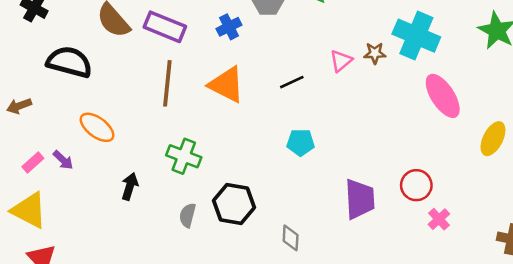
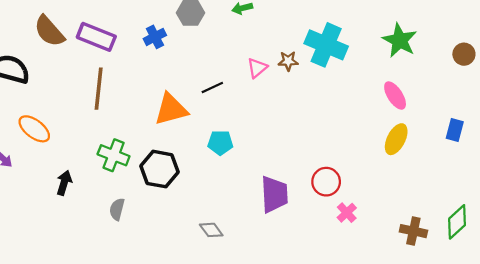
orange triangle: (226, 85) -> (171, 109), moved, turned -42
pink ellipse: (443, 96) -> (395, 95), moved, size x0.7
black hexagon: (234, 204) -> (159, 169), moved
gray diamond: (291, 238) -> (211, 230), turned -40

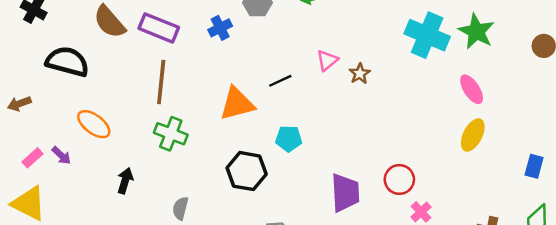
cyan cross: (326, 45) -> (427, 35), moved
brown star: (288, 61) -> (360, 74), moved, turned -30
blue rectangle: (455, 130) -> (534, 166), moved
green cross: (114, 155) -> (171, 134), moved
black hexagon: (159, 169) -> (247, 171), moved

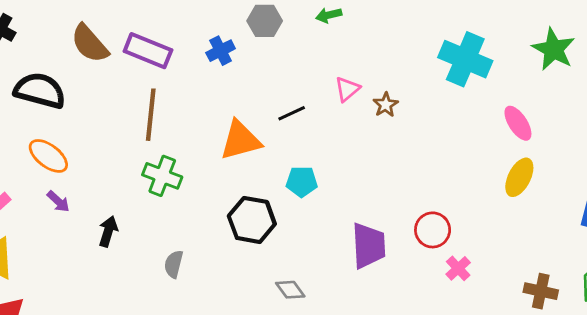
green star: (476, 32) -> (554, 49), moved
orange ellipse: (94, 124) -> (48, 156), moved
purple arrow: (61, 155) -> (58, 201), moved

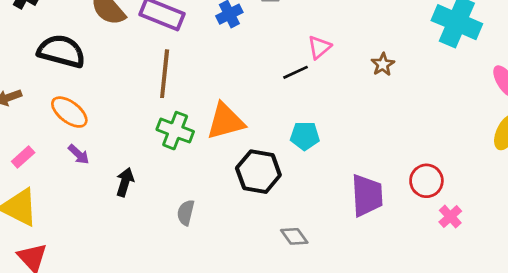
pink triangle: (347, 89) -> (319, 47), moved
orange triangle: (240, 140) -> (225, 121), moved

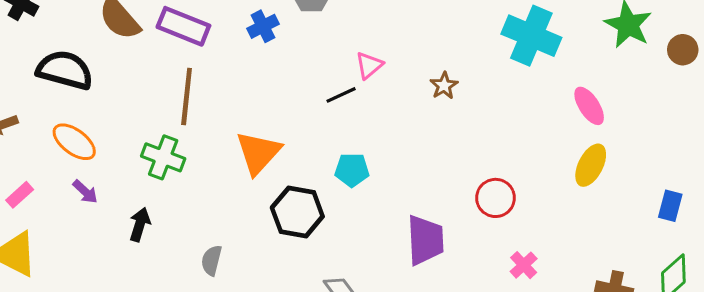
orange triangle: (225, 121) -> (258, 153), turned -33
green cross: (175, 131) -> (163, 157), moved
red circle: (426, 181) -> (496, 198), moved

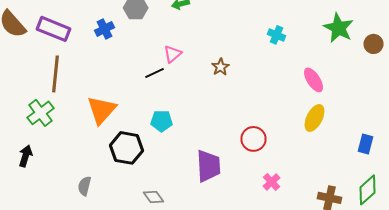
cyan cross: (531, 36) -> (276, 35), size x0.5
green cross: (163, 157) -> (40, 113), turned 32
gray semicircle: (212, 260) -> (84, 186), moved

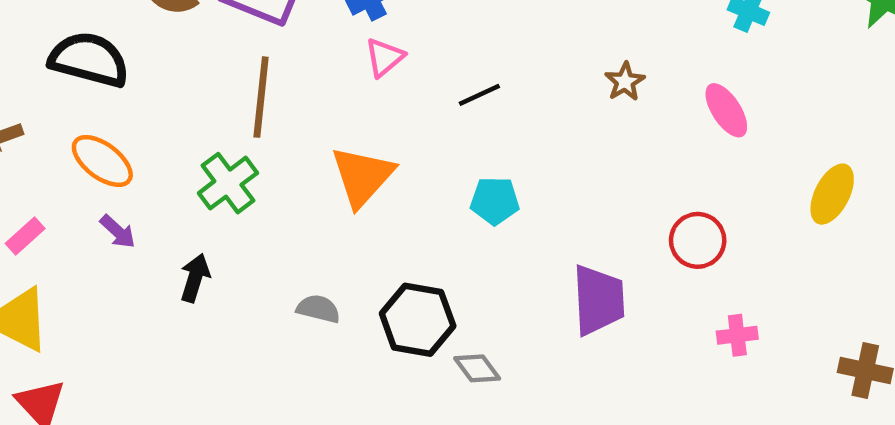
pink triangle: (172, 54) -> (385, 57), moved
pink ellipse: (314, 80) -> (726, 110), moved
black hexagon: (126, 148) -> (418, 320), moved
pink cross: (272, 182) -> (737, 335), turned 36
gray semicircle: (84, 186) -> (318, 309), moved, turned 90

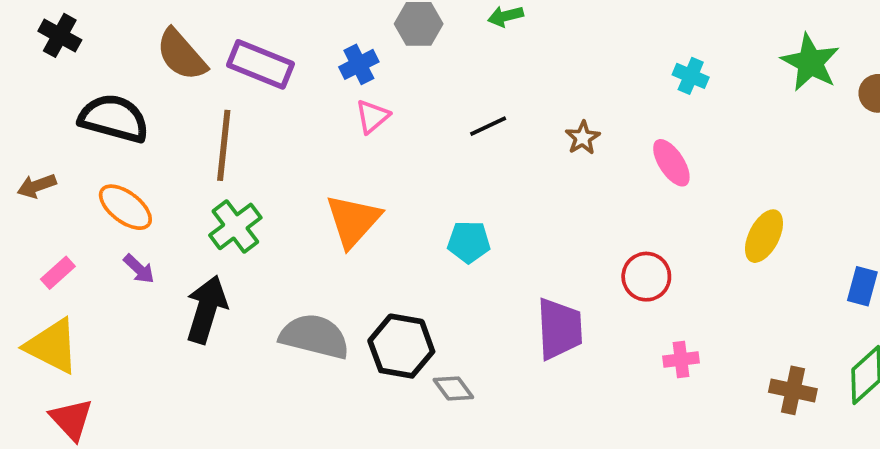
black line: (479, 95) -> (488, 126), moved
brown line: (261, 97) -> (224, 145), moved
black arrow: (195, 278) -> (206, 309), size x1.6
gray semicircle: (318, 309) -> (314, 336), size x1.8

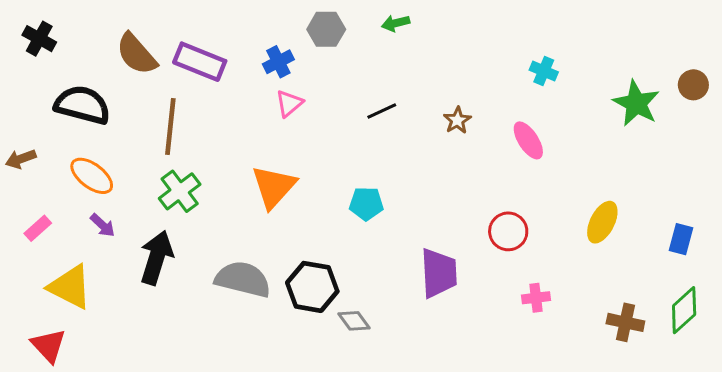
green star: (810, 62) -> (636, 103), moved
yellow ellipse: (764, 236) -> (602, 222), moved
yellow triangle: (52, 346) -> (70, 287), moved

